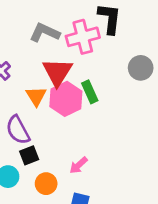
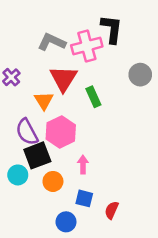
pink hexagon: (66, 99) -> (61, 132), moved
black square: (29, 155) -> (37, 155), size x1.5
pink arrow: (79, 165) -> (83, 165), turned 132

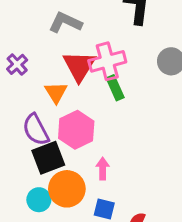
pink cross: (87, 46) -> (107, 61), moved
cyan circle: (18, 175) -> (39, 200), moved
orange circle: (53, 181) -> (67, 189), size x1.5

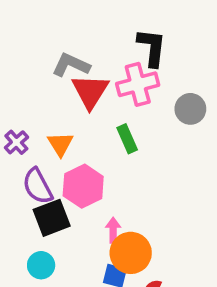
pink cross: (107, 61) -> (138, 84), moved
purple cross: (17, 64) -> (16, 142), moved
red triangle: (79, 66) -> (90, 91), moved
orange circle: (67, 189) -> (131, 253), moved

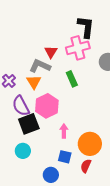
gray L-shape: (71, 65) -> (40, 66), moved
red triangle: (90, 91) -> (51, 52), size x0.6
orange circle: (131, 253) -> (90, 144), moved

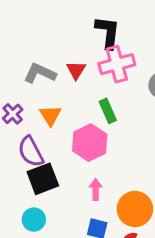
black L-shape: (86, 27) -> (108, 32), moved
gray L-shape: (40, 66) -> (40, 73), moved
pink hexagon: (47, 106) -> (90, 143), moved

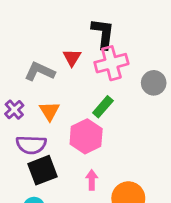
red triangle: (76, 70) -> (72, 58), moved
green rectangle: (108, 111) -> (103, 107), turned 65
purple semicircle: (31, 152) -> (31, 145), turned -60

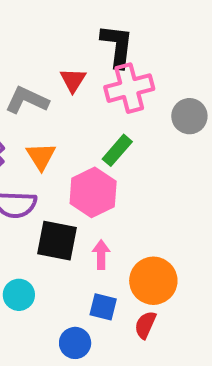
black square: (42, 170) -> (57, 241), moved, turned 32

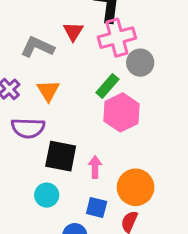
gray circle: (189, 116) -> (140, 63), moved
pink hexagon: (93, 192) -> (122, 112), moved
cyan circle: (19, 295) -> (47, 195), moved

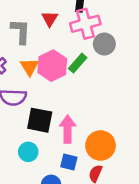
gray L-shape: (37, 47) -> (21, 31), turned 68
pink hexagon: (122, 112) -> (52, 66), moved
pink arrow: (95, 167) -> (68, 129), size x1.5

